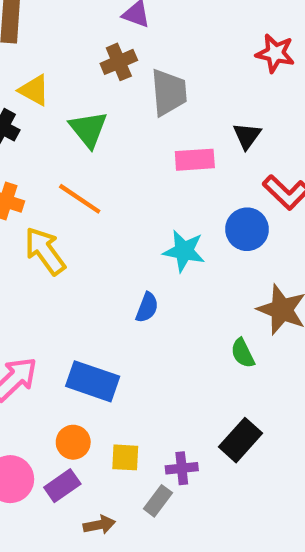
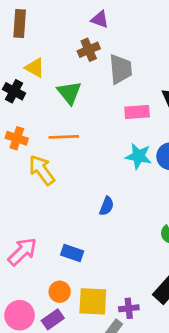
orange line: (80, 199) -> (64, 137), turned -36
cyan star: (184, 251) -> (138, 156), moved
blue rectangle: (93, 381) -> (72, 253), size x0.7
yellow square: (125, 457) -> (93, 301), size x1.6

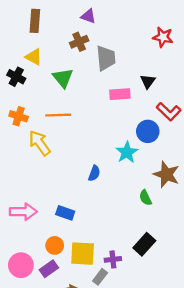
brown rectangle: (20, 24) -> (35, 21), moved
cyan star: (138, 156) -> (127, 152), moved, turned 30
pink arrow: (22, 252) -> (23, 212), turned 44

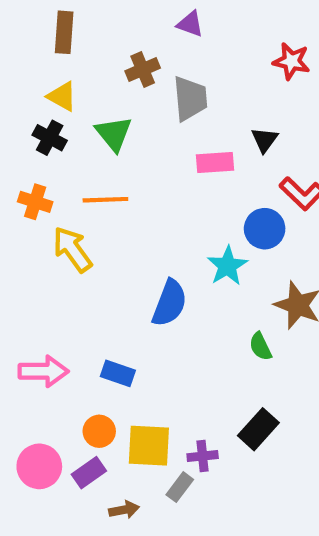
purple triangle: (88, 16) -> (190, 24), moved
black cross: (16, 77) -> (50, 138), moved
blue semicircle: (94, 173) -> (170, 303), size x1.6

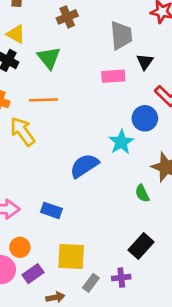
gray trapezoid: (190, 98) -> (121, 35), moved
blue semicircle: (170, 303) -> (84, 166), turned -144
orange circle: (99, 431) -> (20, 247), moved
purple cross: (203, 456) -> (121, 278), moved

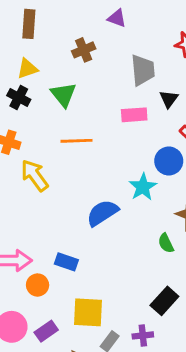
yellow triangle: (16, 34) -> (27, 69), turned -48
orange line: (44, 100) -> (76, 141), moved
orange circle: (20, 247) -> (38, 285), moved

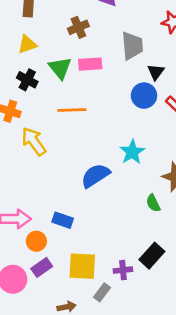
black cross: (19, 98) -> (27, 80), moved
pink rectangle: (134, 115) -> (90, 64), moved
blue circle: (169, 161) -> (144, 96), moved
purple rectangle: (46, 331) -> (42, 267), moved
purple cross: (143, 335) -> (123, 270), moved

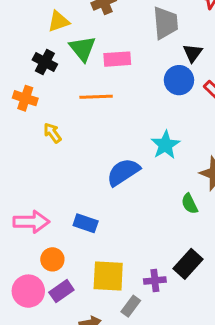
yellow triangle: (27, 44) -> (58, 21), moved
pink rectangle: (90, 64) -> (117, 59), moved
yellow arrow: (34, 141) -> (52, 133), size x0.6
orange circle: (36, 241) -> (52, 259), moved
purple rectangle: (42, 267) -> (61, 291), moved

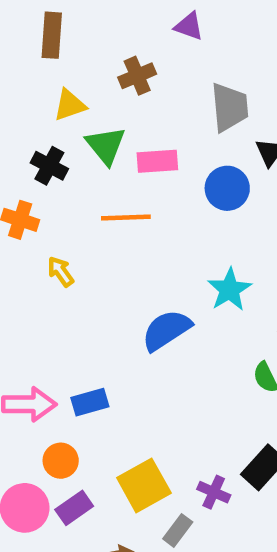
blue circle: (179, 80) -> (227, 188), moved
blue rectangle: (86, 223) -> (90, 402), moved, turned -35
yellow square: (108, 276) -> (144, 485), turned -32
purple cross: (155, 281) -> (214, 492), turned 30

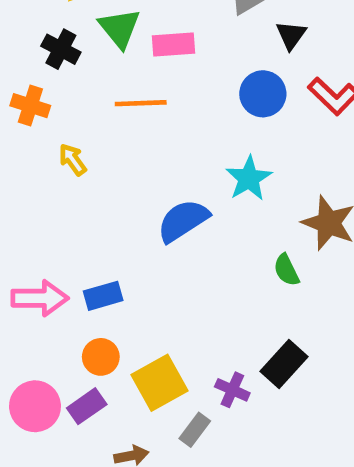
blue circle: (227, 188) -> (263, 94), moved
orange circle: (61, 461) -> (101, 357), moved

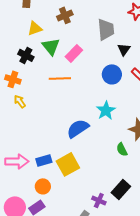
pink rectangle: (174, 44) -> (74, 53), turned -42
yellow arrow: (73, 160) -> (20, 101), moved
yellow square: (159, 383) -> (68, 164), moved

